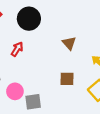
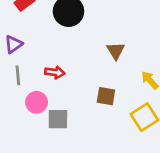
red arrow: (17, 49) -> (55, 72), moved, turned 56

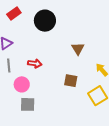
gray square: (58, 119) -> (28, 104), moved

